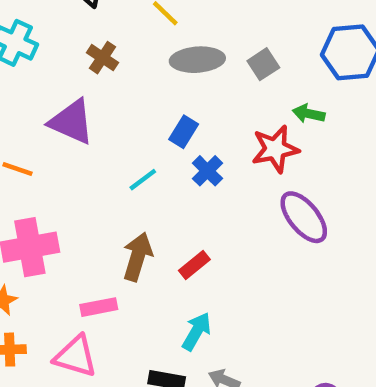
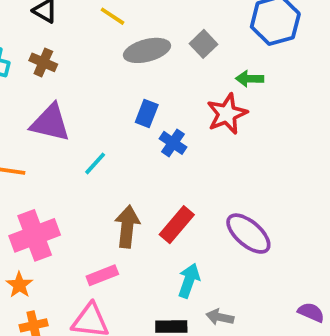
brown cross: (102, 58) -> (43, 62), moved
cyan line: (143, 180) -> (95, 163), moved
purple ellipse: (304, 217) -> (248, 234), moved
red rectangle: (194, 265) -> (177, 225), size x1.4

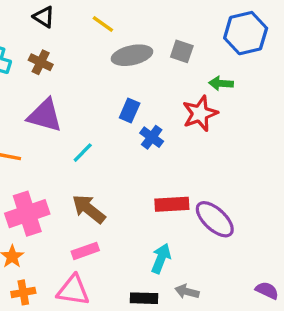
gray square: (204, 44) -> (182, 51), turned -30
red rectangle: (177, 225) -> (172, 204), moved, turned 44
brown arrow: (127, 227) -> (89, 209), moved, turned -60

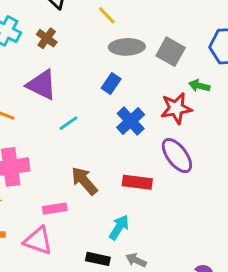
gray square: (182, 51) -> (171, 52), size x1.4
blue rectangle: (130, 111) -> (111, 84), moved
blue cross: (152, 137) -> (131, 121), size x1.4
brown arrow: (89, 209) -> (84, 181), moved
purple ellipse: (215, 219) -> (177, 156), moved

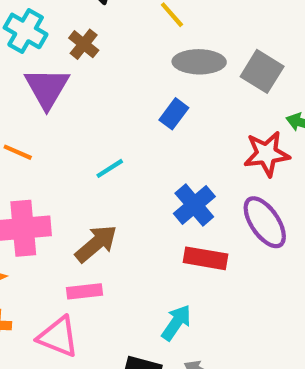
purple triangle: (42, 85) -> (47, 88), moved, turned 32
blue cross: (131, 121) -> (194, 205), moved
brown arrow: (84, 181) -> (96, 244), moved, turned 88

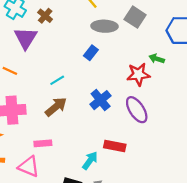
gray square: (262, 71) -> (135, 17), moved
brown arrow: (96, 244) -> (56, 107), moved
red rectangle: (206, 258) -> (115, 146), moved

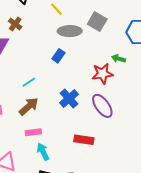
pink rectangle: (43, 143) -> (33, 132), moved
cyan arrow: (90, 161) -> (43, 152), moved, turned -60

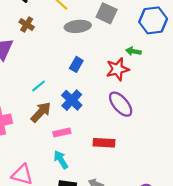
brown cross: (15, 24) -> (27, 25), moved
blue rectangle: (58, 56) -> (76, 64), moved
blue cross: (69, 99) -> (72, 100), moved
pink rectangle: (33, 132) -> (62, 132), moved

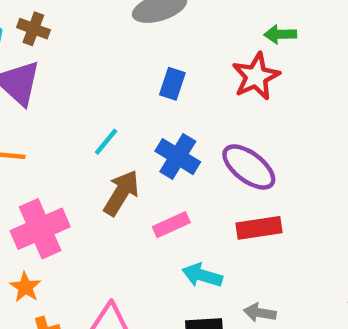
brown cross: (27, 25) -> (33, 29), moved
purple ellipse: (121, 104) -> (249, 167), moved
cyan arrow: (61, 160) -> (202, 275), moved, turned -30

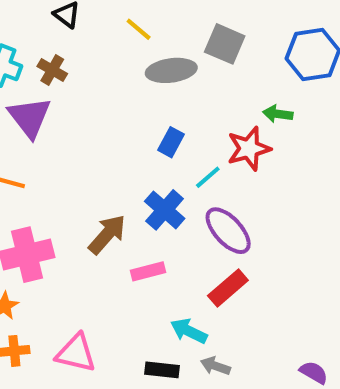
cyan line: (106, 142) -> (208, 177), moved
red rectangle: (259, 228) -> (228, 288), turned -42
cyan arrow: (202, 275) -> (189, 331), moved

